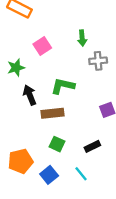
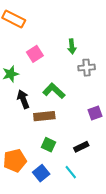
green L-shape: (63, 86) -> (54, 91), turned 30

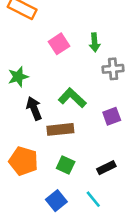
pink square: (35, 54) -> (59, 44), moved
purple square: (95, 113) -> (112, 116), moved
orange pentagon: (15, 161) -> (23, 161), moved, turned 30

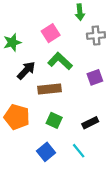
pink square: (59, 44) -> (51, 33), moved
black arrow: (34, 108) -> (26, 70), turned 66

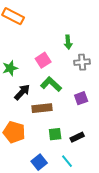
green square: (54, 120) -> (55, 134), moved, turned -32

